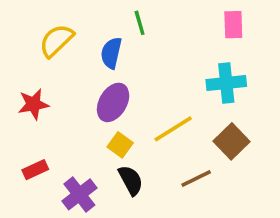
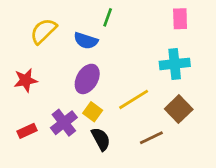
green line: (140, 23) -> (108, 17), turned 36
blue semicircle: (111, 53) -> (86, 41), turned -85
purple cross: (79, 194) -> (64, 123), moved

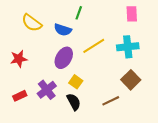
yellow semicircle: (43, 31) -> (32, 23), turned -100
yellow line: (134, 99) -> (94, 46), moved
yellow square: (93, 112) -> (76, 82), moved

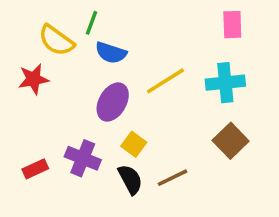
green line: (79, 13) -> (92, 23), moved
red star: (19, 59) -> (33, 79), moved
purple cross: (47, 90) -> (83, 158), turned -30
brown line: (111, 101) -> (173, 178), moved

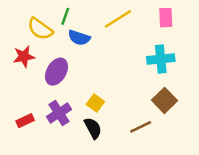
yellow line: (165, 81) -> (118, 19), moved
purple ellipse: (113, 102) -> (56, 72), moved
purple cross: (83, 158) -> (59, 113), turned 35
brown line: (173, 178) -> (141, 127), moved

